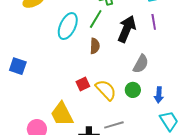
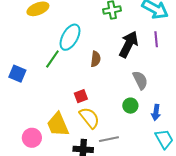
green line: (96, 19) -> (52, 59), moved
gray semicircle: (141, 64) -> (140, 80), turned -60
yellow semicircle: (106, 90) -> (89, 118), moved

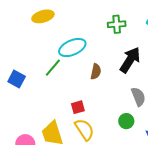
cyan ellipse: (70, 37) -> (72, 48), turned 32

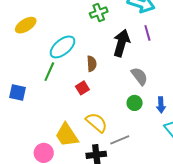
red square: (78, 107) -> (82, 88), moved

